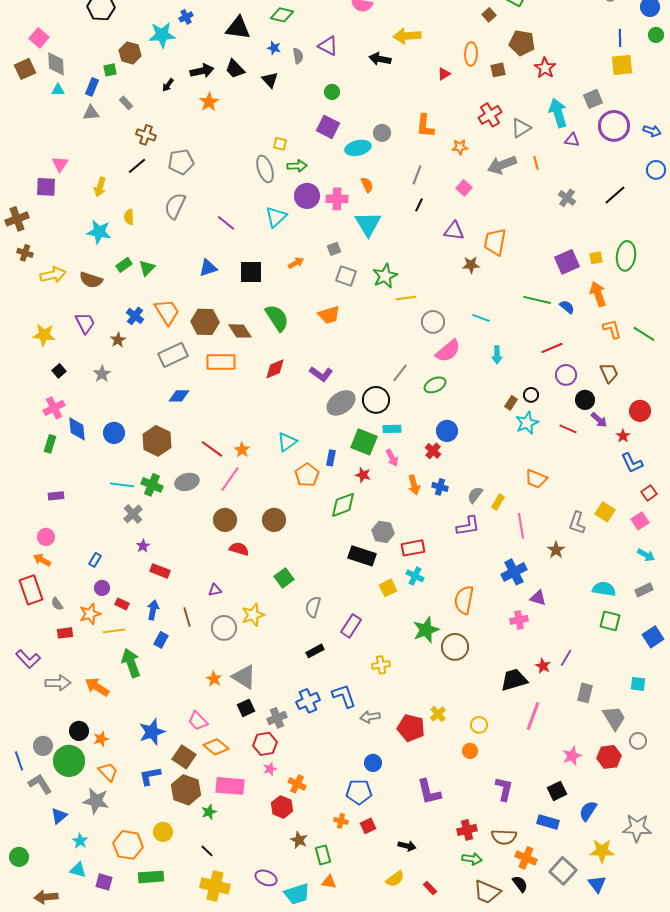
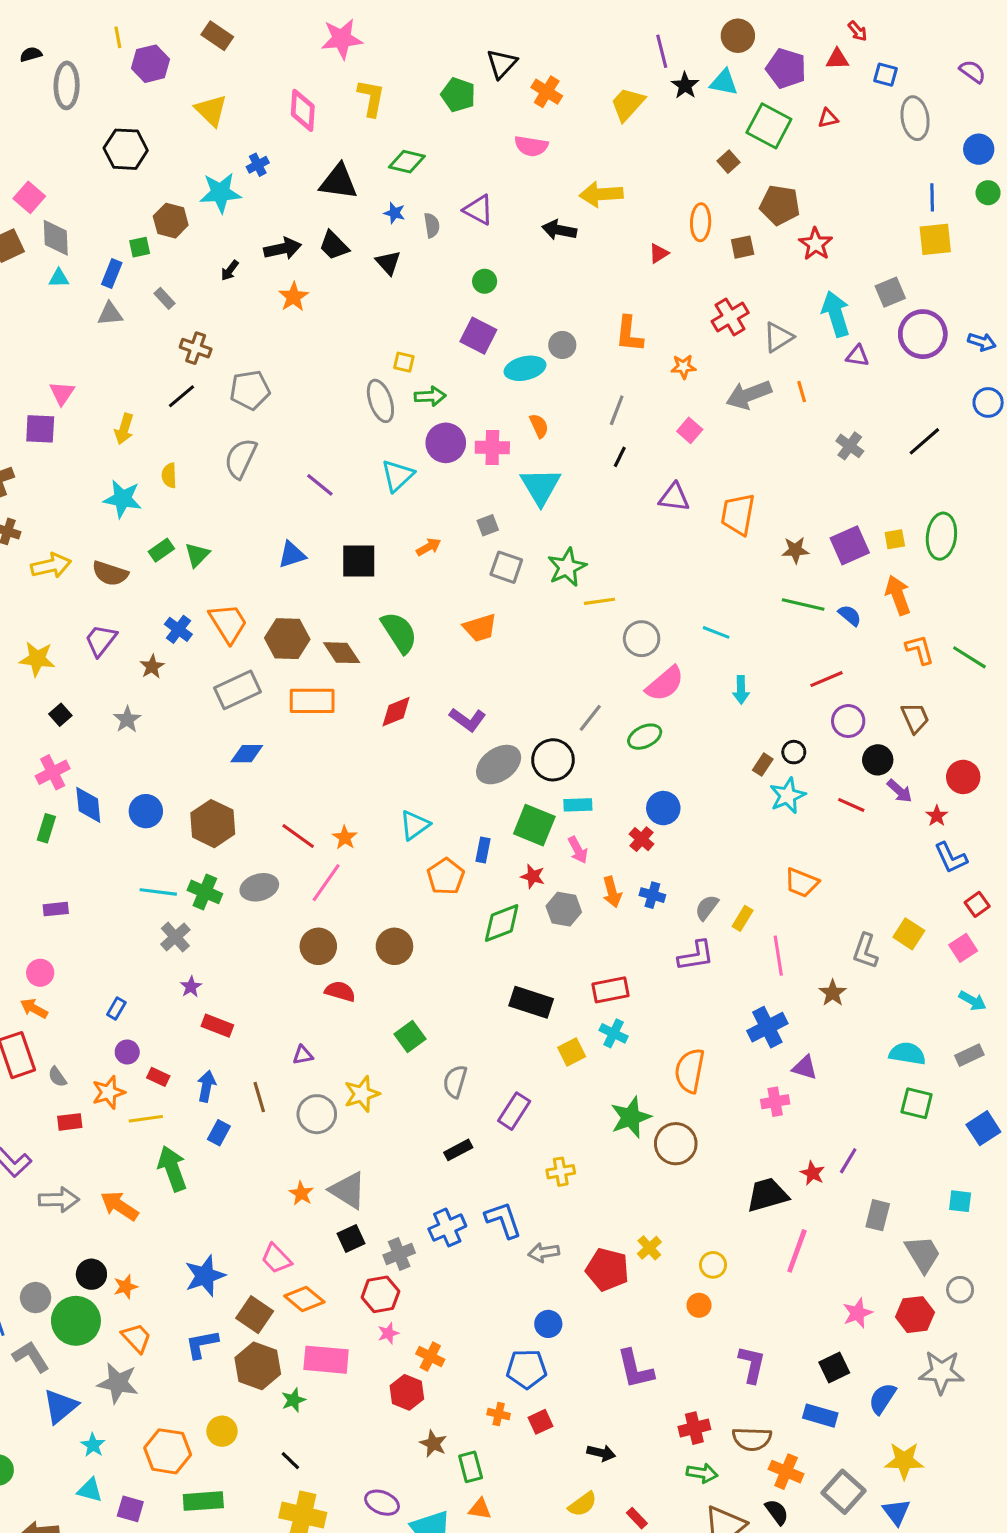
brown star: (471, 265) -> (795, 550), moved
purple trapezoid: (85, 323) -> (101, 640), turned -115
gray hexagon: (383, 532) -> (564, 909), moved
blue triangle: (59, 816) -> (60, 1406), size x1.4
gray star: (637, 828) -> (941, 1372), moved

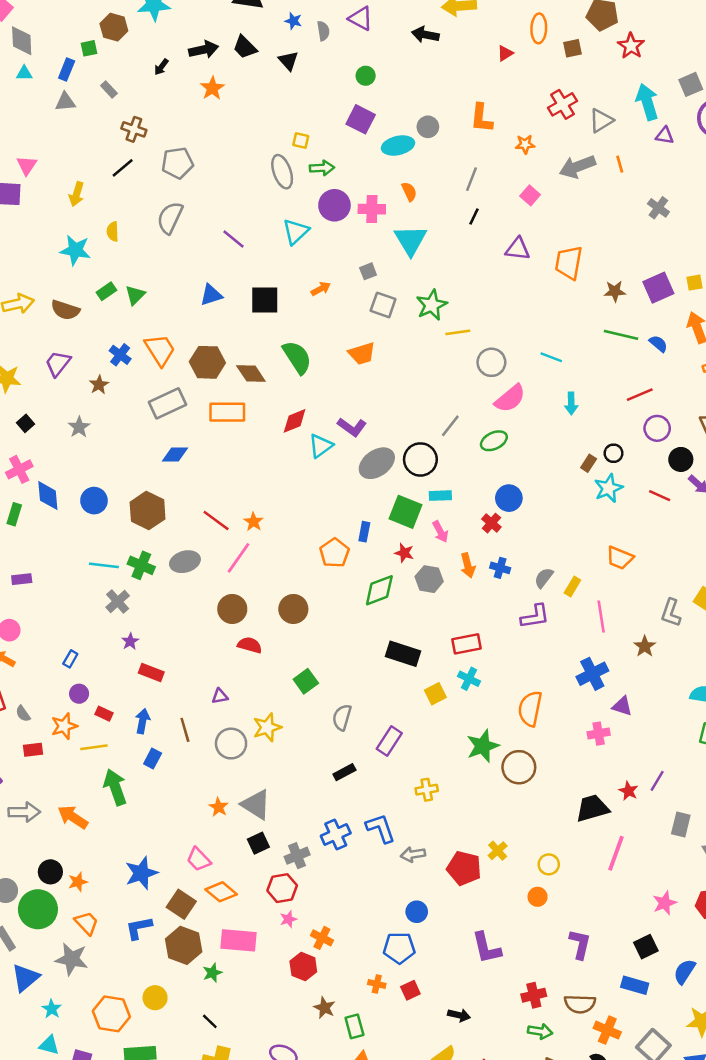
cyan triangle: (415, 825) -> (321, 446), moved

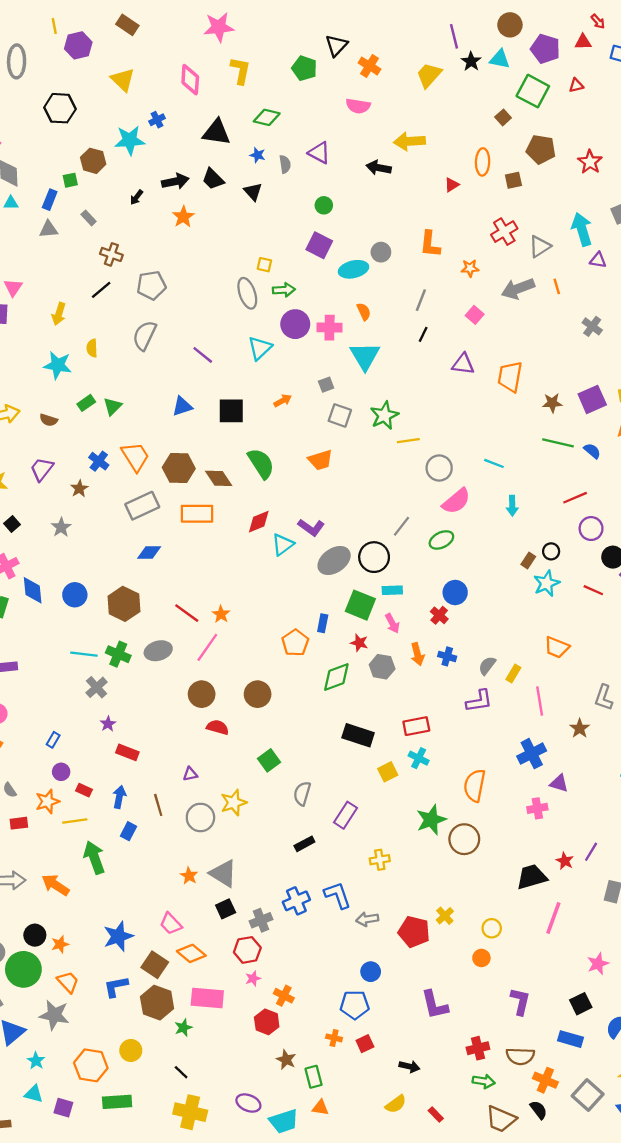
red star: (631, 46) -> (590, 162), moved
brown semicircle: (65, 310) -> (49, 420), size x0.7

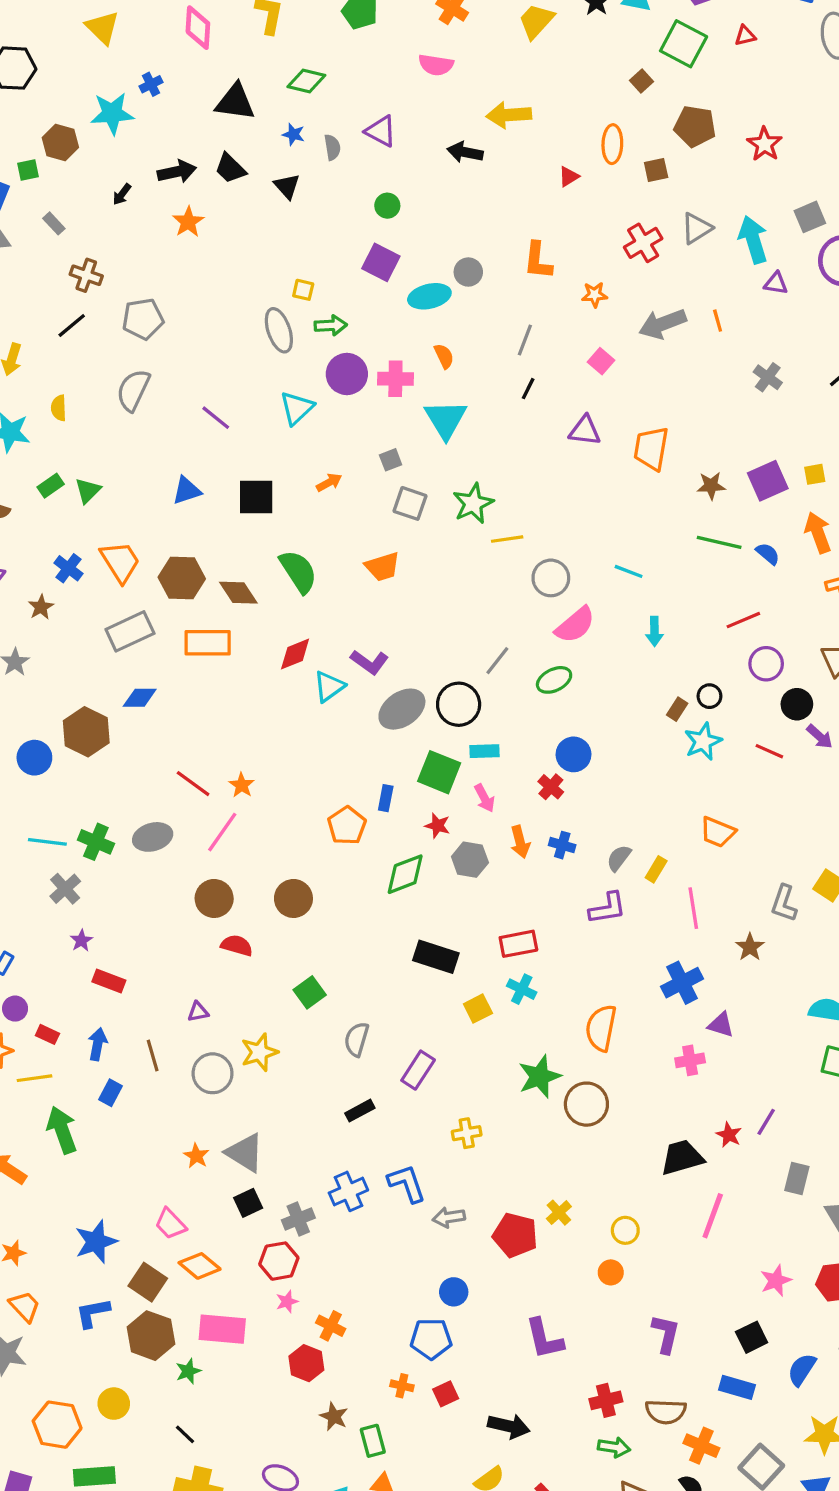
gray triangle: (540, 246) -> (697, 228), moved
brown hexagon: (124, 604) -> (86, 732), moved
black arrow: (409, 1066) -> (509, 1426), size x1.4

